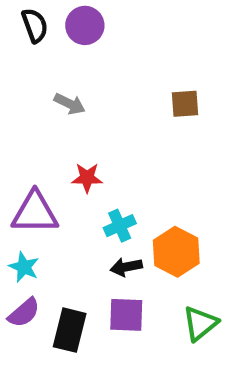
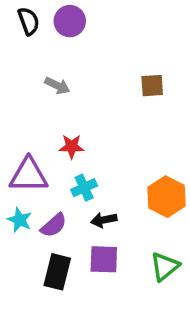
cyan cross: (120, 226) -> (84, 188), moved
orange hexagon: (176, 252) -> (167, 197), moved
purple semicircle: (24, 313) -> (54, 225), moved

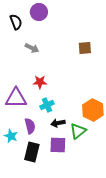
black semicircle: (29, 21) -> (16, 22), moved
cyan star: (20, 220) -> (11, 136), moved
purple semicircle: (54, 225) -> (30, 126), turned -63
green triangle: (165, 266) -> (78, 131), moved

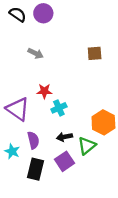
black semicircle: (16, 22) -> (18, 14), moved, turned -35
purple triangle: (16, 98) -> (18, 109), turned 35
cyan cross: (47, 105) -> (59, 108), moved
purple square: (58, 145) -> (64, 161), turned -36

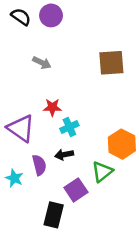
brown square: (95, 53) -> (111, 63), size x1.5
black arrow: (64, 137) -> (64, 155), moved
black rectangle: (36, 169) -> (54, 215), moved

